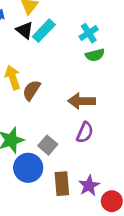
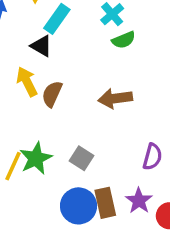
black triangle: (25, 30) -> (41, 46), moved
purple semicircle: (85, 132) -> (152, 157), moved
blue circle: (28, 168) -> (79, 206), moved

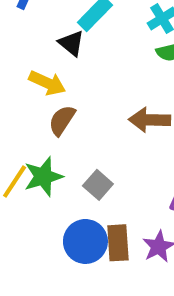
yellow arrow: (27, 82) -> (47, 83), turned 132
brown semicircle: (52, 94) -> (62, 120), moved

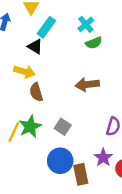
brown semicircle: (62, 120) -> (36, 92), turned -42
brown rectangle: (118, 243) -> (81, 174), moved

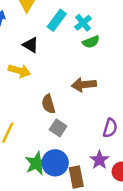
cyan rectangle: (46, 27) -> (57, 20), moved
brown semicircle: (36, 92) -> (48, 104), moved
green star: (30, 127) -> (37, 163), moved

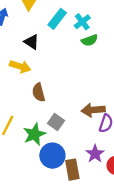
brown arrow: (84, 85) -> (93, 110), moved
brown semicircle: (48, 104) -> (39, 92), moved
green star: (37, 163) -> (34, 134), moved

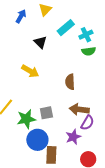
yellow arrow: (20, 66) -> (30, 71), moved
brown semicircle: (39, 92) -> (70, 82), moved
gray square: (56, 122) -> (46, 113), turned 32
purple star: (95, 154) -> (73, 137), moved

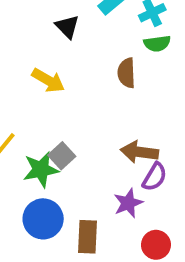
brown semicircle: (70, 82) -> (126, 73), moved
gray square: (46, 113) -> (62, 156), moved, turned -32
blue circle: (37, 140) -> (43, 219), moved

